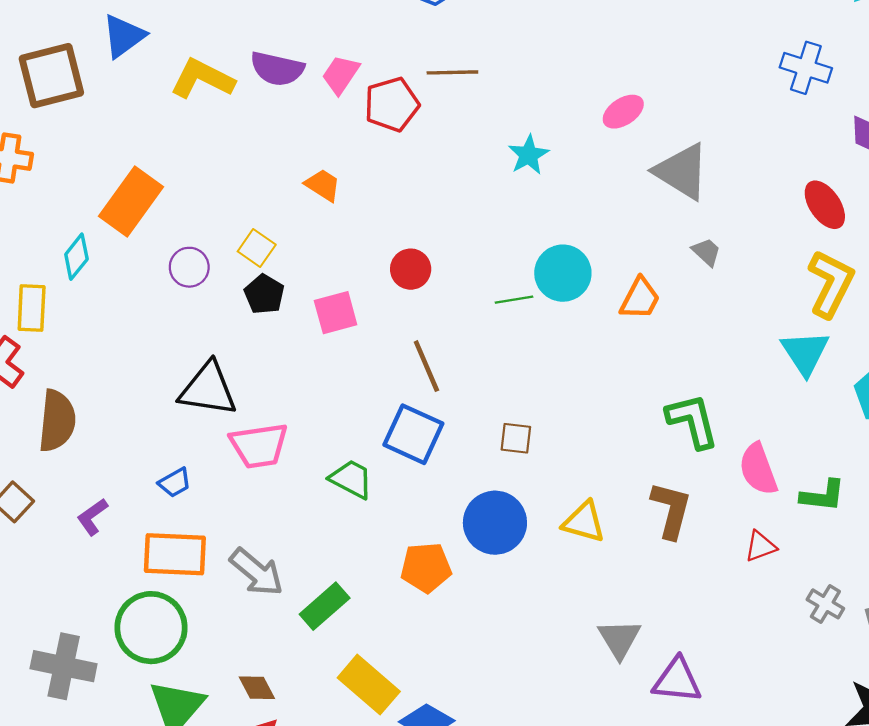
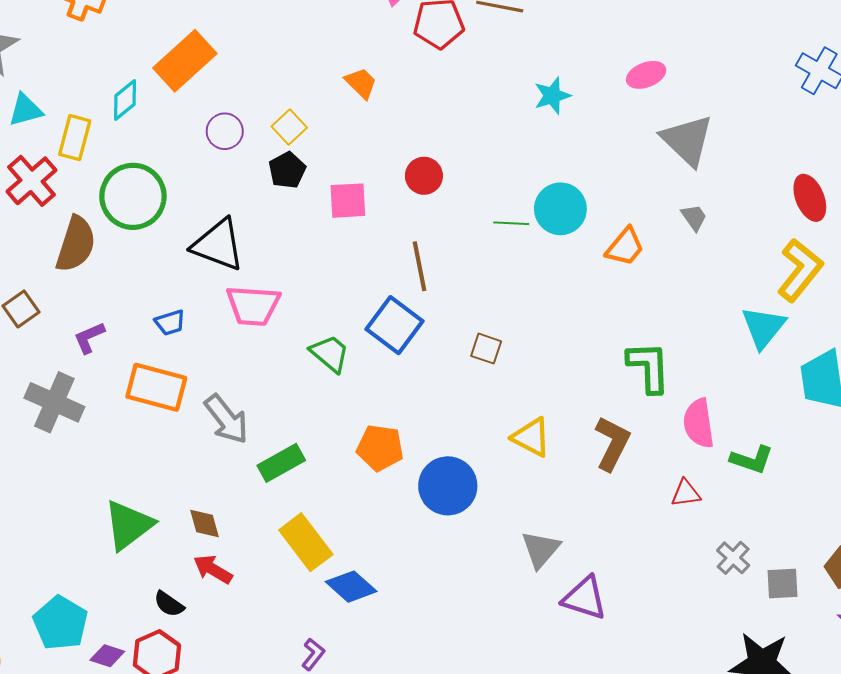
blue circle: (495, 523) -> (448, 486), moved
green circle: (151, 628) -> (133, 196), moved
gray cross: (64, 666) -> (54, 402), moved

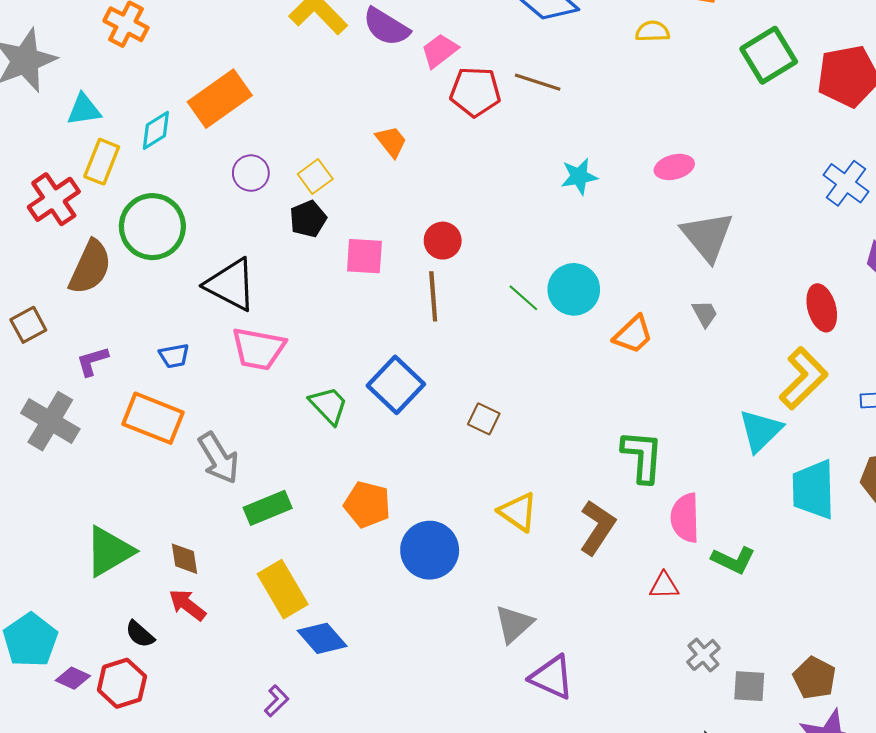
cyan triangle: (25, 110) -> (84, 110), moved
green line: (511, 223) -> (523, 298), turned 32
brown line: (420, 266) -> (433, 296), moved

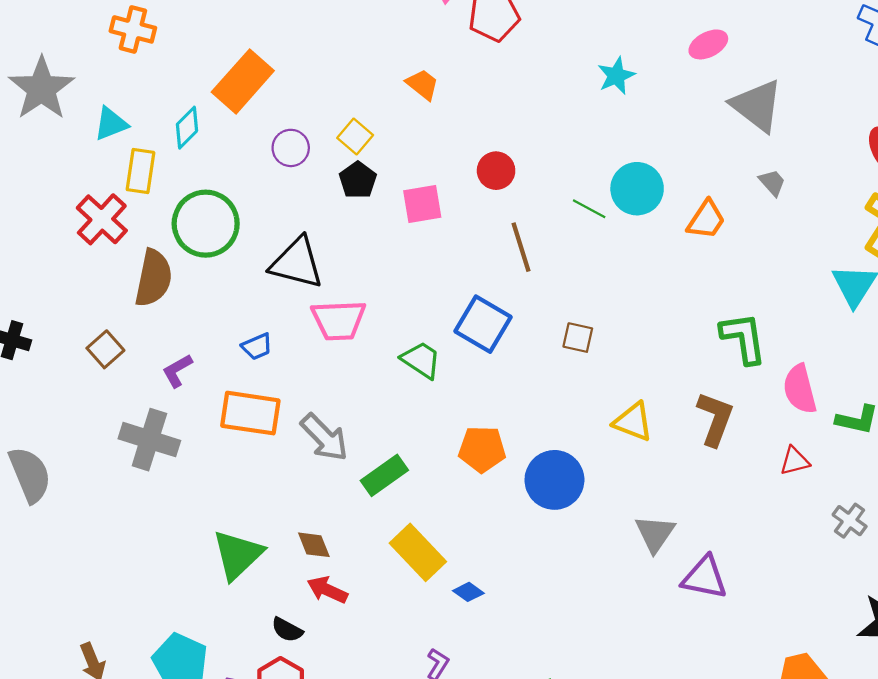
brown line: (433, 296) -> (521, 247), moved
blue diamond: (322, 638) -> (468, 592), size x0.6

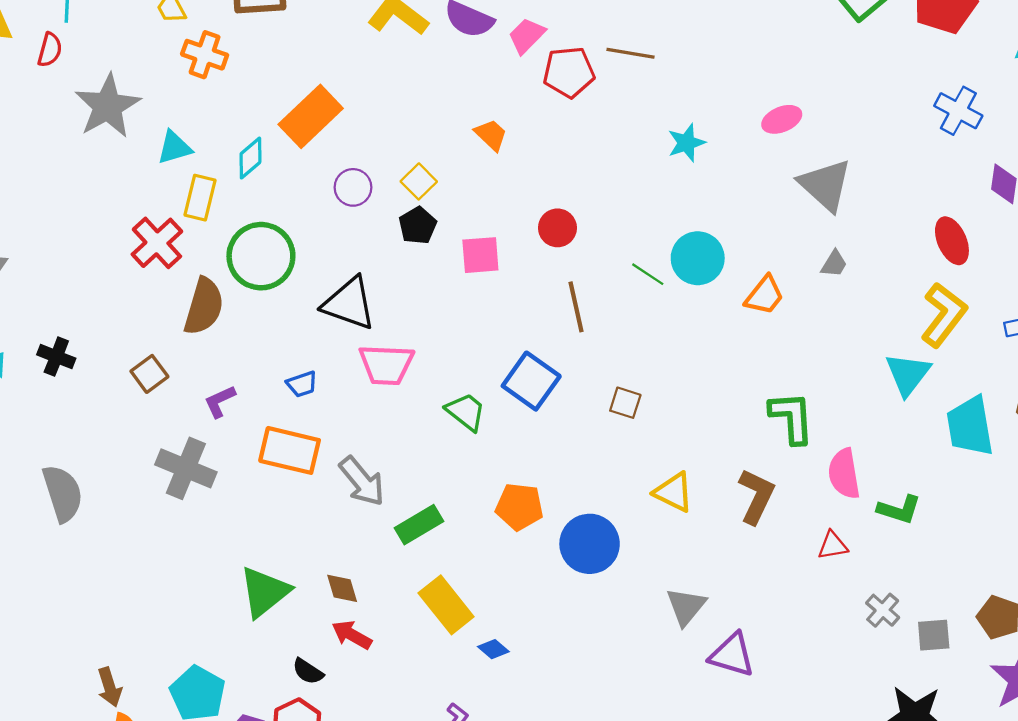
gray trapezoid: (772, 183) -> (834, 264), turned 68

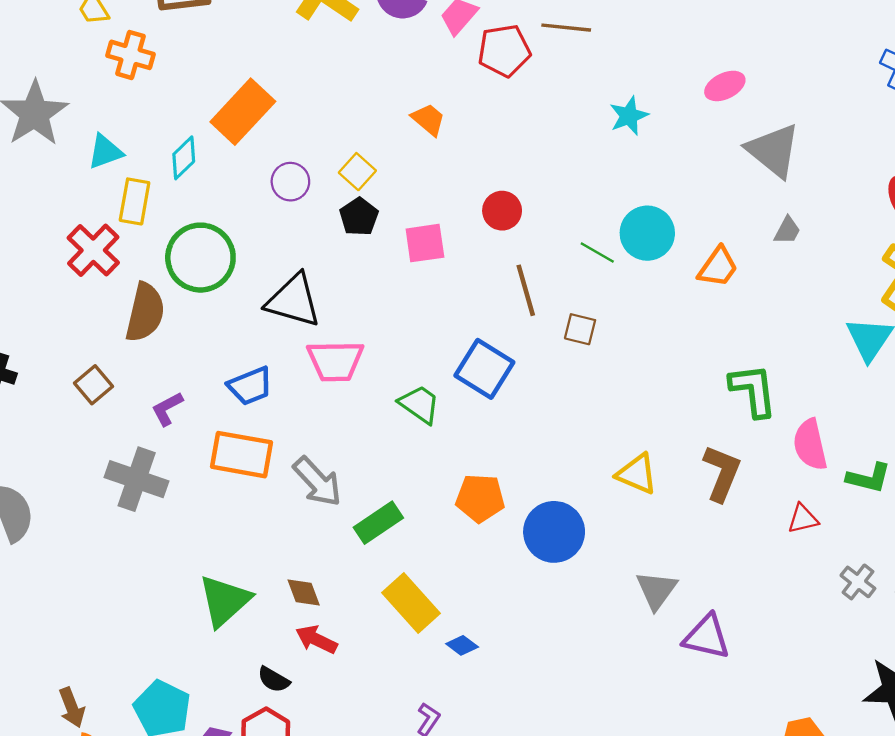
blue trapezoid: (302, 384) -> (250, 386), size x1.4
brown square: (625, 403) -> (580, 329), moved

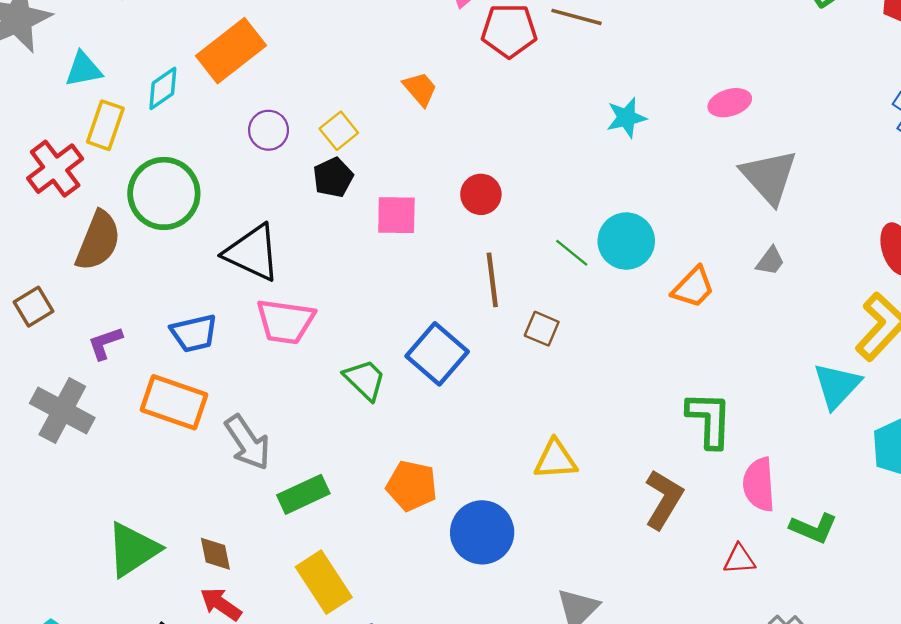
yellow triangle: (637, 474) -> (556, 460), moved, turned -36

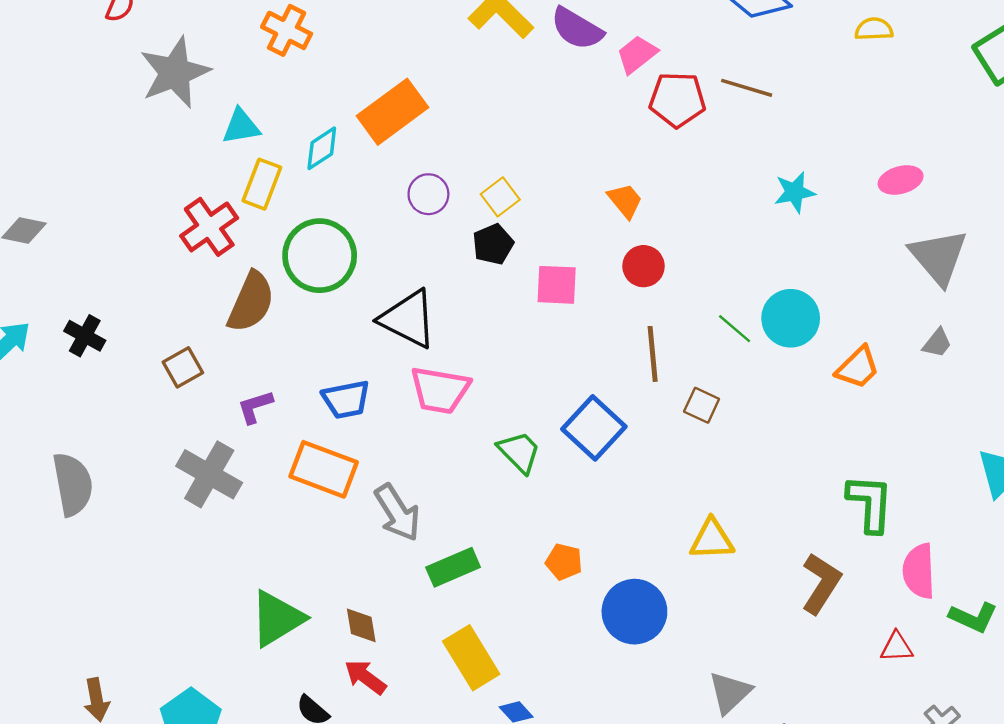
orange trapezoid: (420, 89) -> (625, 201), moved
orange pentagon: (412, 486) -> (564, 562), size x0.7

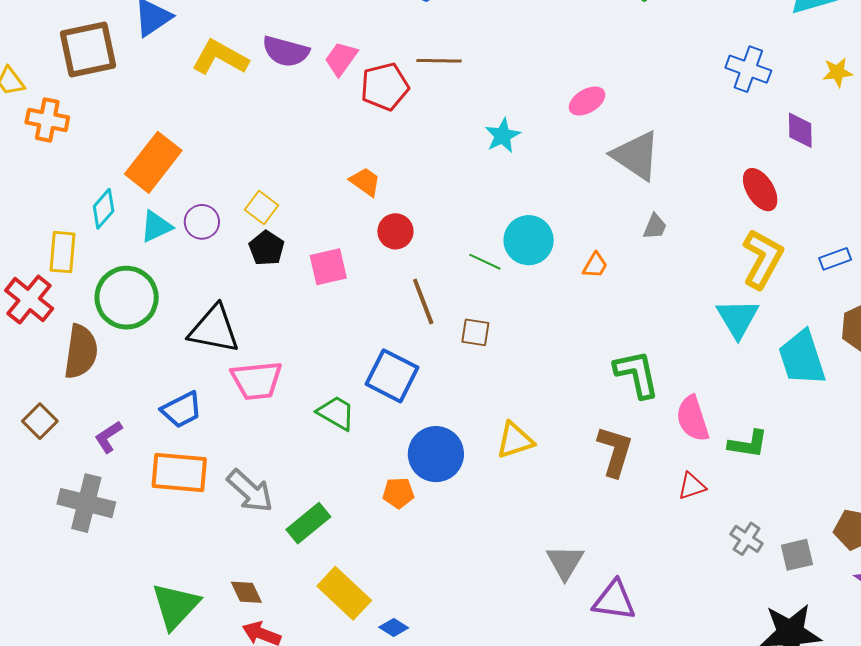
cyan triangle: (241, 126) -> (156, 226), moved
orange trapezoid: (858, 368) -> (595, 265), size x0.7
blue circle: (634, 612) -> (436, 454), moved

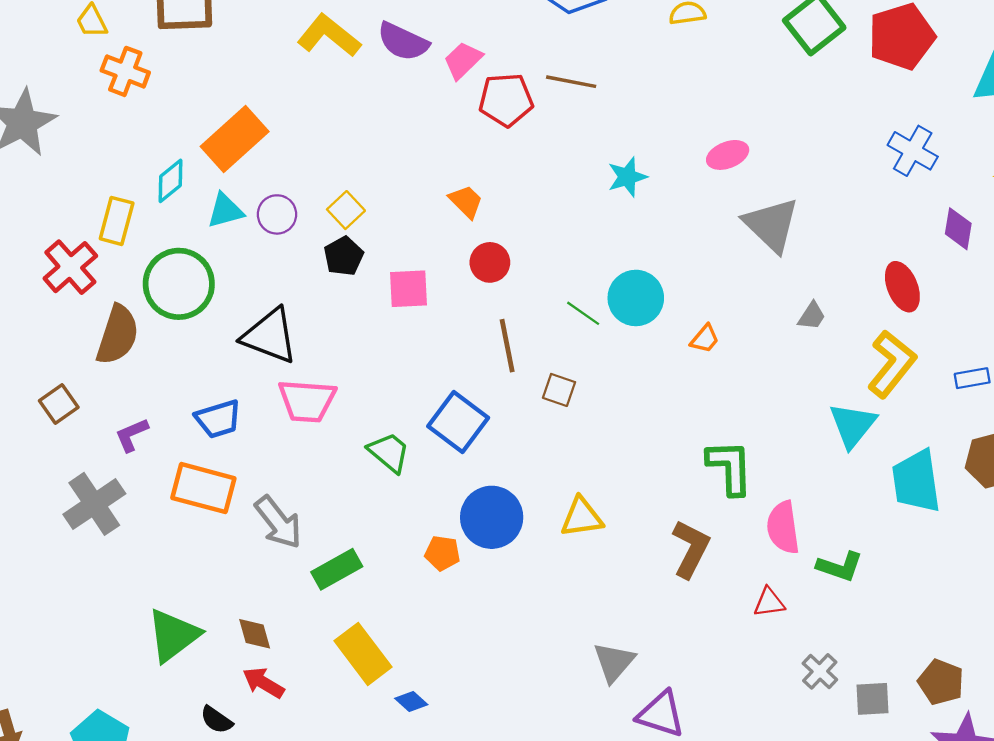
gray trapezoid: (655, 227) -> (812, 316), moved
gray cross: (86, 503) -> (94, 504), turned 32

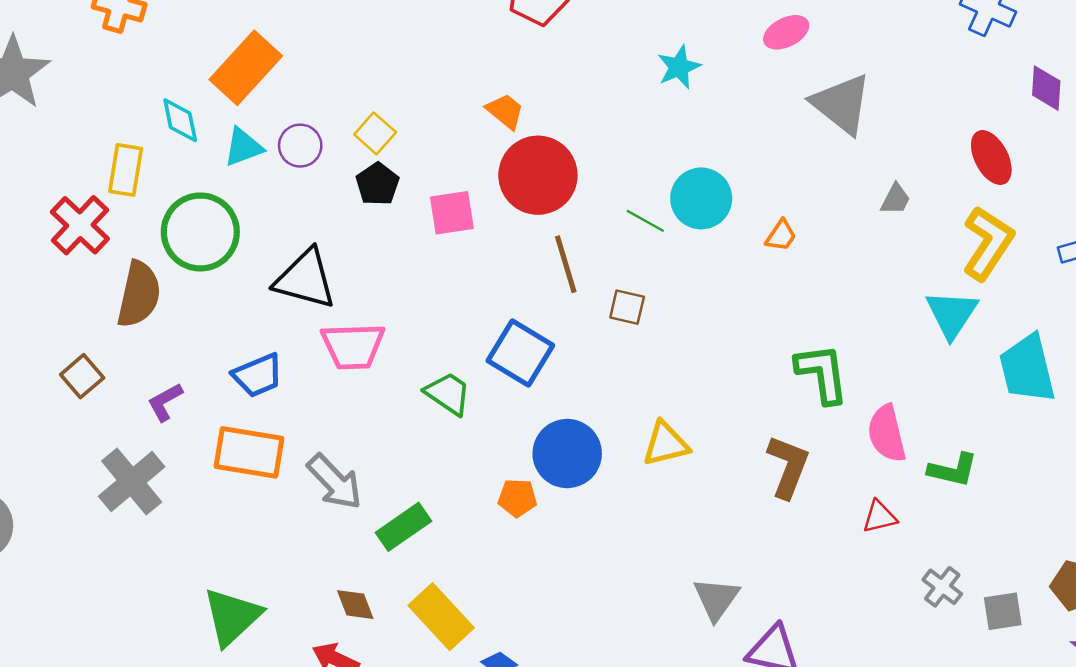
cyan diamond: (170, 181) -> (180, 120), turned -57
red circle: (490, 262) -> (538, 175), size x1.8
brown diamond: (255, 634) -> (355, 605), moved

